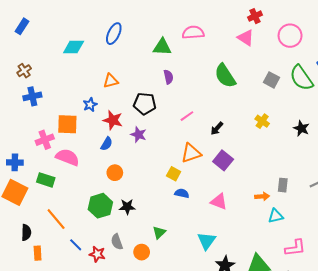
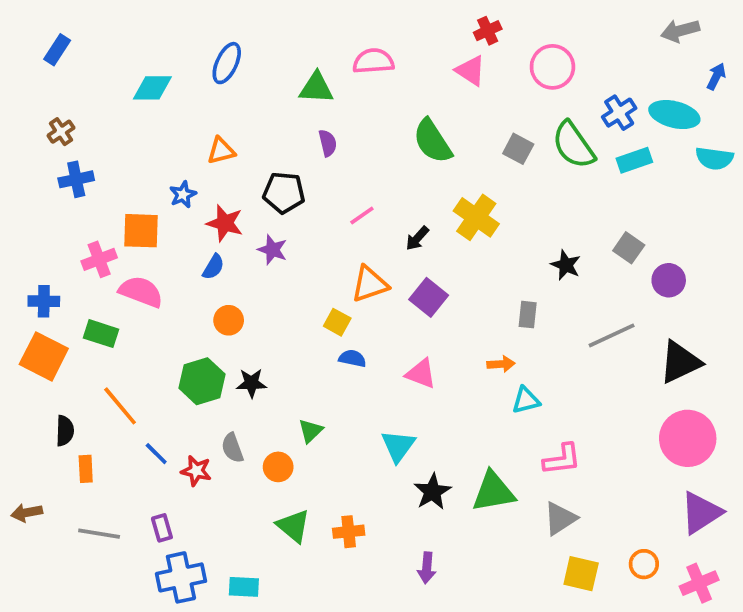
yellow cross: (262, 121) -> (476, 217), moved, size x1.6
black star: (301, 128) -> (566, 265), moved
gray rectangle: (283, 185) -> (528, 315), moved

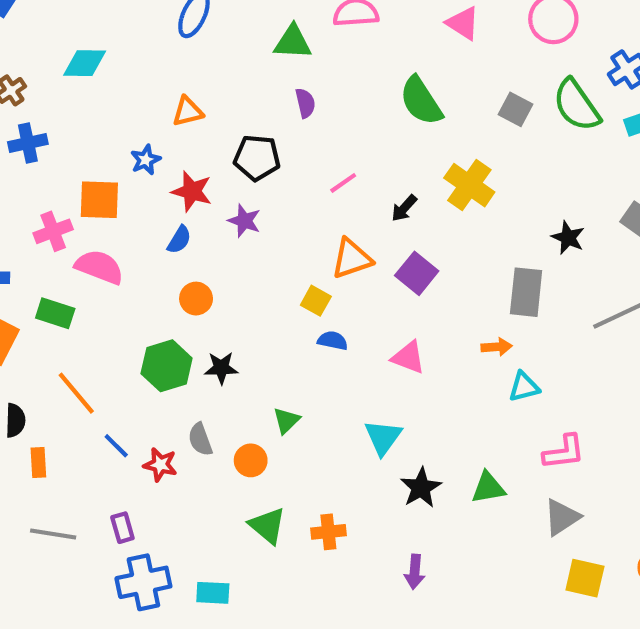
cyan diamond: (152, 88) -> (85, 63), moved
gray rectangle: (528, 315) -> (526, 292), size x1.6
green triangle: (493, 492) -> (488, 488), size x0.7

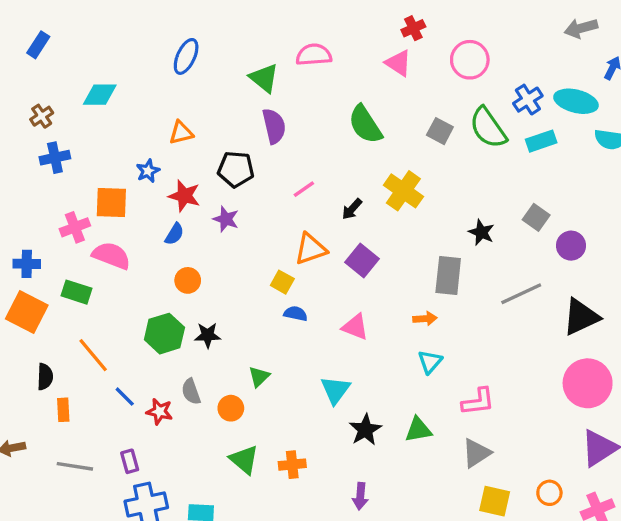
green triangle: (293, 42) -> (264, 78), turned 36
purple semicircle: (305, 103) -> (274, 126), size x1.5
cyan triangle: (524, 387) -> (430, 362), moved, turned -35

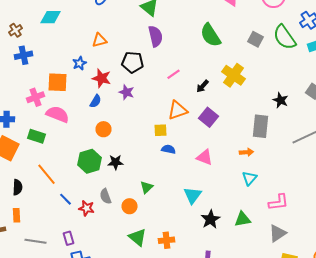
yellow square: (282, 282) -> (160, 130), turned -32
orange rectangle: (63, 410) -> (16, 215), moved

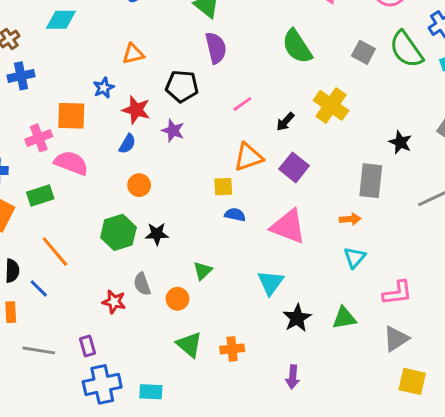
green rectangle: (36, 136) -> (40, 195), turned -36
pink triangle: (204, 157) -> (288, 226), size x1.5
blue line: (66, 199) -> (39, 288), moved

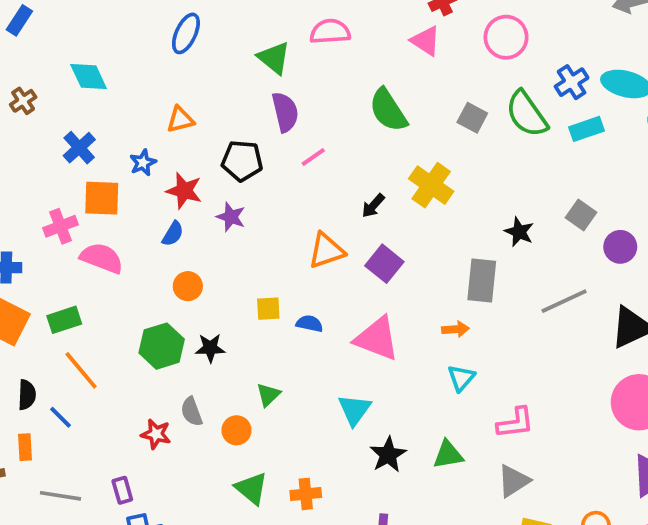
cyan diamond: (61, 20) -> (89, 76), turned 64
blue cross: (21, 76) -> (79, 148), moved, turned -30
pink line: (242, 104) -> (313, 157), moved
yellow square: (223, 187) -> (268, 309), moved
green rectangle: (40, 195) -> (64, 320), moved

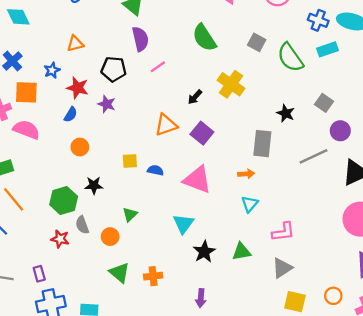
blue cross: (572, 82) -> (318, 20), turned -36
green semicircle: (527, 114) -> (290, 58), moved
purple circle: (620, 247) -> (340, 131), moved
green hexagon: (162, 346) -> (64, 201), moved

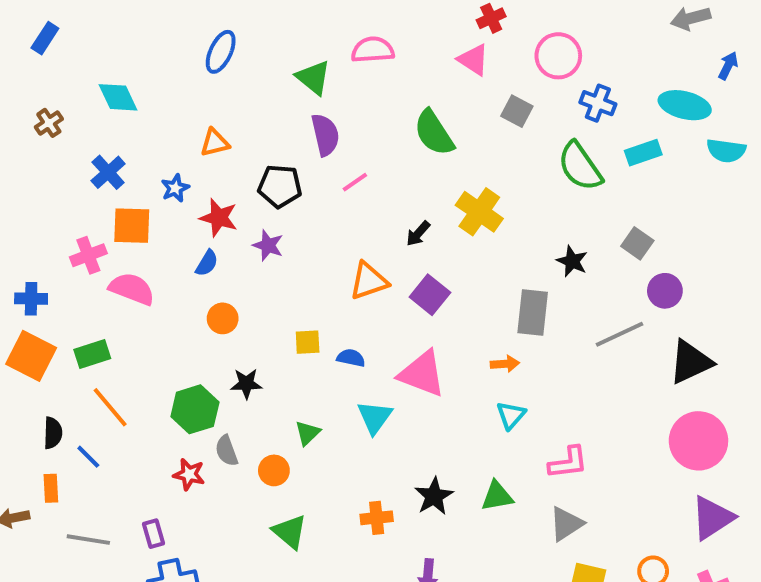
blue cross: (318, 20) -> (598, 103), moved
gray square: (257, 42) -> (517, 111), moved
cyan triangle: (183, 224) -> (375, 417), moved
orange cross: (153, 276) -> (377, 518), moved

